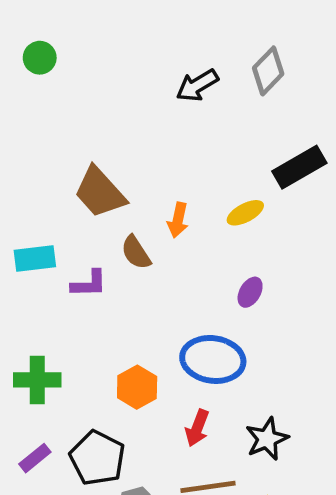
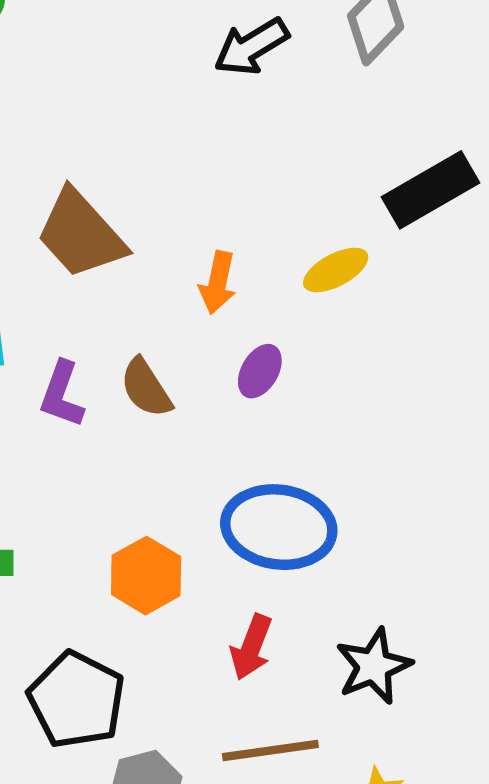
brown semicircle: (136, 252) -> (146, 388), moved
purple L-shape: (89, 284) -> (62, 394), turned 111
purple ellipse: (250, 292) -> (260, 371), moved

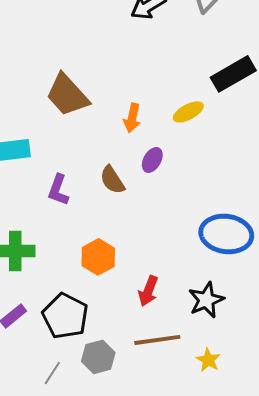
brown semicircle: (146, 388) -> (112, 180), moved
purple L-shape: (62, 394) -> (58, 190), moved
blue ellipse: (279, 527) -> (226, 234), moved

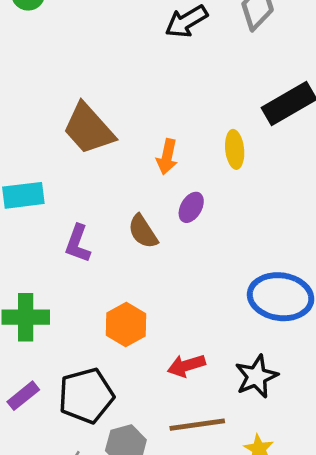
yellow ellipse: (188, 112) -> (235, 149), turned -68
red arrow: (148, 291) -> (186, 366), turned 52
black pentagon: (65, 316) -> (86, 396), turned 30

